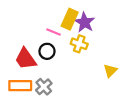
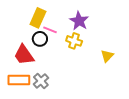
yellow rectangle: (70, 19) -> (38, 18), moved
black circle: (47, 51) -> (40, 39), moved
yellow triangle: (110, 71) -> (107, 56), moved

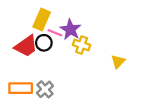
purple star: (79, 21) -> (70, 29), moved
red trapezoid: (24, 55) -> (26, 46), moved, turned -90

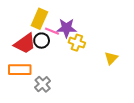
purple star: (70, 29) -> (66, 28), turned -30
orange rectangle: (21, 88) -> (20, 70), moved

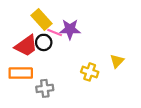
yellow rectangle: (39, 19) -> (41, 19), turned -66
yellow cross: (77, 43) -> (90, 72), moved
gray cross: (43, 84) -> (45, 88), turned 35

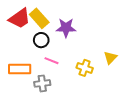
pink line: (55, 33) -> (52, 61), moved
red trapezoid: (26, 46) -> (20, 18), moved

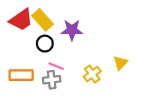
yellow cross: (85, 68) -> (92, 74), turned 35
gray cross: (42, 83) -> (52, 80), moved

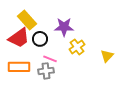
red trapezoid: (21, 20) -> (19, 38), moved
yellow rectangle: (43, 20) -> (27, 20), moved
yellow cross: (92, 74) -> (77, 47), moved

